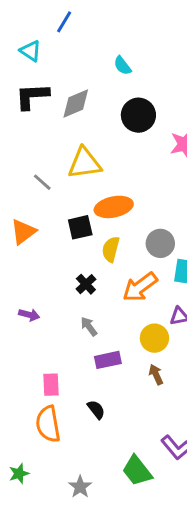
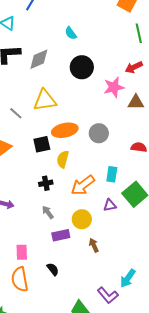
gray circle: (160, 243) -> (99, 133), moved
black cross: (86, 284) -> (46, 183), turned 32
yellow circle: (154, 338) -> (82, 219), moved

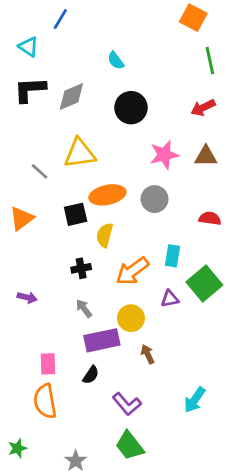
pink star: (114, 87) -> (164, 155), moved
purple rectangle: (61, 235) -> (102, 340), size x1.4
black semicircle: (53, 269) -> (91, 375), moved, turned 72
purple L-shape: (108, 295) -> (127, 404), moved

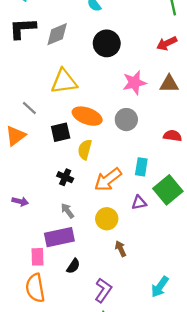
gray line: (40, 171) -> (29, 108), moved
orange ellipse: (107, 195) -> (87, 116), turned 32
black cross: (81, 268) -> (65, 177), turned 35
purple rectangle: (102, 340) -> (59, 237), moved
purple L-shape: (127, 404) -> (103, 290), turned -105

